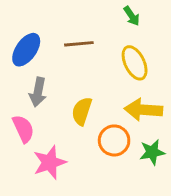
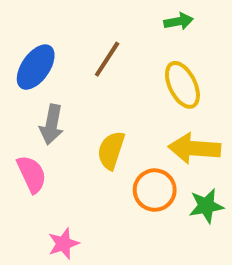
green arrow: (132, 16) -> (178, 21), turned -66
brown line: (79, 44) -> (107, 59), turned -52
pink star: (50, 162) -> (63, 244), moved, size x0.7

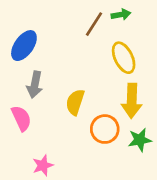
brown line: (107, 59) -> (94, 24), moved
yellow arrow: (194, 148) -> (132, 101), turned -92

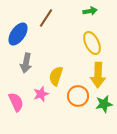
brown line: (94, 24) -> (46, 18), moved
pink semicircle: (21, 118) -> (16, 102), moved
pink star: (43, 165) -> (41, 94), moved

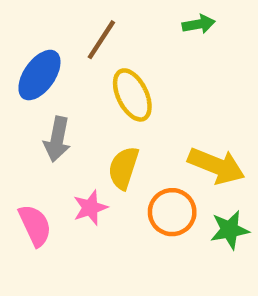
yellow ellipse: (92, 43) -> (132, 95), moved
yellow arrow: (98, 75) -> (216, 166), turned -70

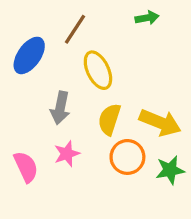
gray arrow: (57, 139) -> (60, 108), moved
yellow semicircle: (123, 168) -> (109, 119), moved

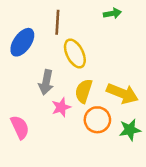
brown line: (75, 29) -> (57, 22), turned -30
pink star: (67, 154) -> (61, 107), moved

